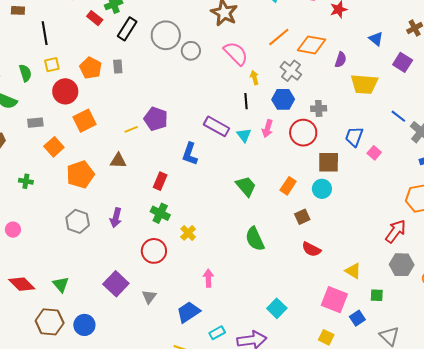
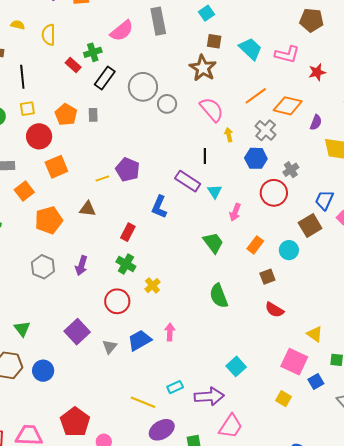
black line: (246, 101) -> (205, 156), moved
gray cross: (319, 108) -> (291, 170), turned -35
pink arrow: (267, 128) -> (235, 212), moved
brown square: (329, 162) -> (310, 226), moved, turned -35
blue trapezoid: (188, 312) -> (140, 340), moved

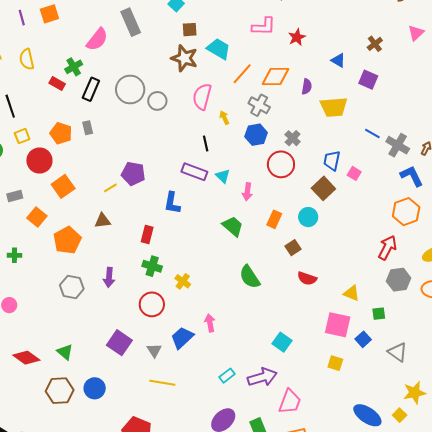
cyan trapezoid: (250, 49) -> (219, 49), moved
pink semicircle: (212, 109) -> (202, 97), turned -112
yellow line: (143, 402) -> (162, 383), moved

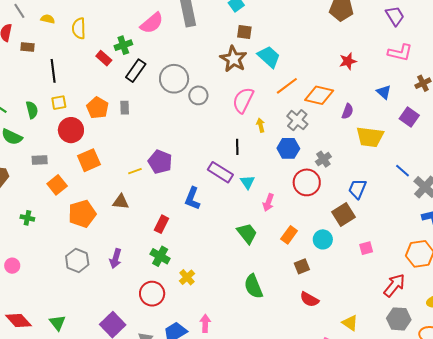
pink L-shape: (264, 26) -> (400, 53), moved
pink square: (354, 173) -> (366, 248), moved, turned 32

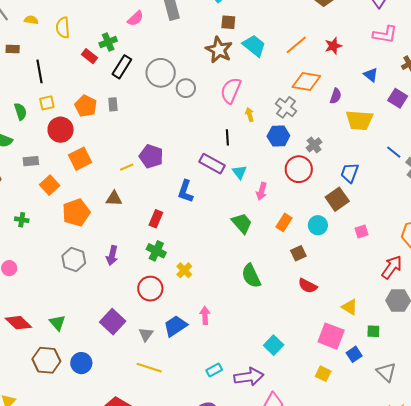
pink semicircle: (152, 23) -> (135, 18), size x0.7
orange line: (287, 86) -> (296, 45), moved

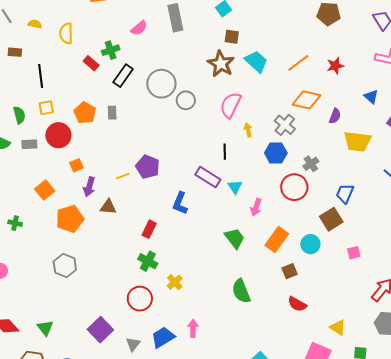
orange square: (80, 159) -> (76, 165), size x0.6
gray rectangle: (31, 161) -> (29, 144), moved
orange rectangle: (284, 222) -> (277, 240), size x1.4
purple arrow: (112, 256) -> (89, 187), moved

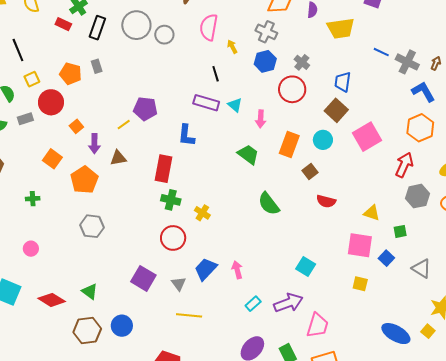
red rectangle: (149, 229) -> (163, 169), size x1.5
pink square: (354, 253) -> (367, 137), size x2.0
pink arrow: (193, 328) -> (237, 270), moved

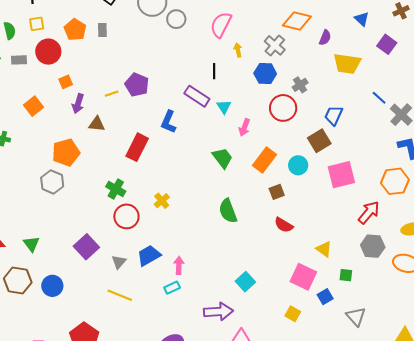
orange pentagon: (84, 180) -> (66, 152), moved
green cross: (171, 200) -> (116, 189), moved
cyan rectangle: (253, 304) -> (172, 288), moved

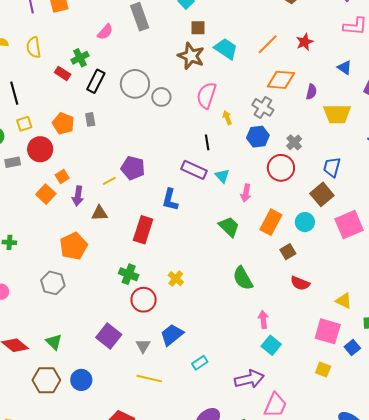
orange square: (33, 106) -> (46, 194), moved
gray hexagon: (52, 182) -> (53, 283), moved
pink arrow: (179, 265) -> (263, 320), moved

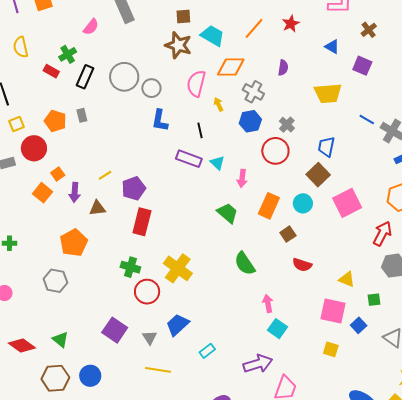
orange diamond: (281, 80) -> (231, 67), moved
purple semicircle: (311, 92) -> (283, 68), moved
purple pentagon: (133, 168) -> (134, 188), moved, turned -30
blue L-shape: (170, 200) -> (160, 120), moved
yellow cross: (176, 279) -> (178, 268), size x1.8

